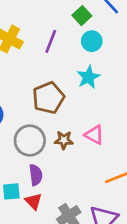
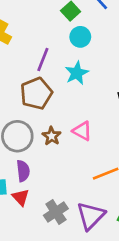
purple line: (51, 41) -> (43, 59), moved
brown star: (64, 140) -> (52, 136), turned 30

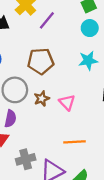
purple line: (43, 59) -> (47, 20), moved
cyan star: (77, 73) -> (88, 61), moved

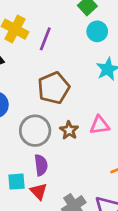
pink triangle: (67, 102) -> (100, 125), turned -36

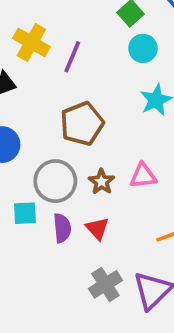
cyan square: (16, 182) -> (25, 213), moved
red triangle: (39, 191) -> (97, 228), moved

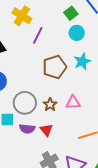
yellow cross: (31, 43) -> (22, 16), moved
brown pentagon: (82, 124) -> (55, 67), moved
purple semicircle: (62, 228) -> (27, 129), turned 98

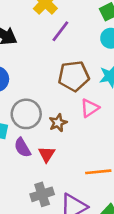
pink triangle: (73, 102) -> (90, 108), moved, turned -42
purple semicircle: (27, 129) -> (22, 148), turned 42

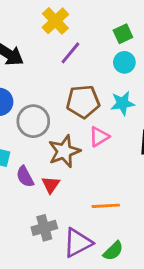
gray circle: (26, 114) -> (33, 121), moved
brown star: (58, 123) -> (64, 151), size x1.6

